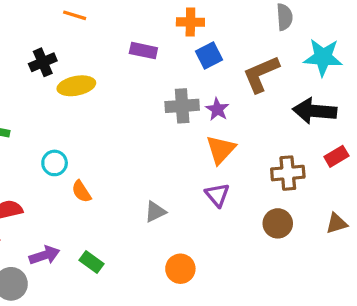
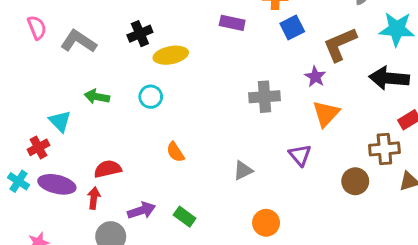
gray cross: (182, 106) -> (264, 97), moved
purple star: (217, 109) -> (315, 77), moved
orange triangle: (221, 150) -> (326, 114), moved
cyan circle: (55, 163) -> (151, 97), moved
brown cross: (288, 173) -> (384, 149), moved

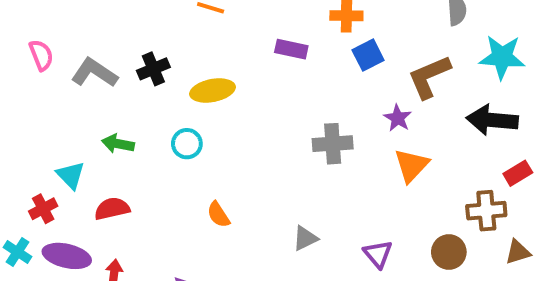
black cross: (140, 34) -> (153, 69), moved
purple triangle: (300, 155) -> (378, 254), moved
red semicircle: (108, 169) -> (112, 209), moved

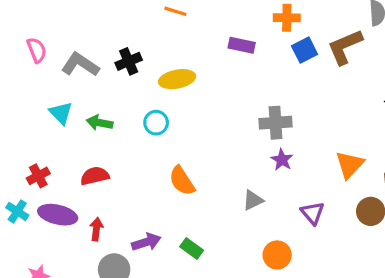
brown L-shape: (429, 77) -> (345, 47), moved
purple star: (398, 118) -> (282, 160), moved
orange triangle: (411, 165) -> (350, 165), moved
cyan triangle: (71, 175) -> (61, 113), moved
orange semicircle: (218, 215) -> (182, 181), size x1.4

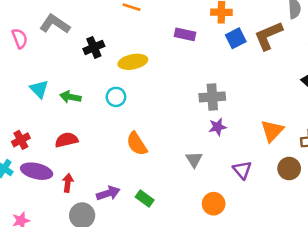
gray L-shape: (80, 65) -> (55, 24), moved
purple star: (282, 160) -> (218, 127), turned 30
gray triangle: (253, 200) -> (194, 159), turned -36

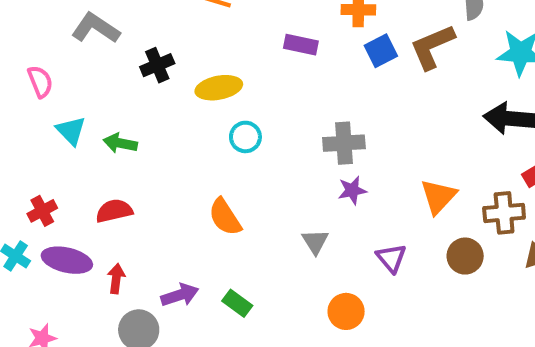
pink semicircle: (20, 38) -> (40, 82), moved
cyan circle: (116, 97) -> (245, 137), moved

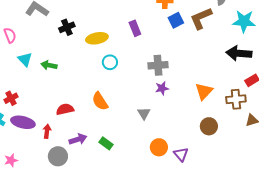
purple rectangle: (301, 45) -> (135, 28), moved, turned 56
red semicircle: (114, 211) -> (65, 109), moved
brown circle: (465, 256) -> (209, 126), moved
purple triangle: (391, 258) -> (181, 154), moved

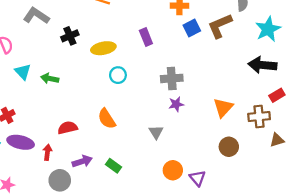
cyan star: (244, 21) -> (268, 29), turned -30

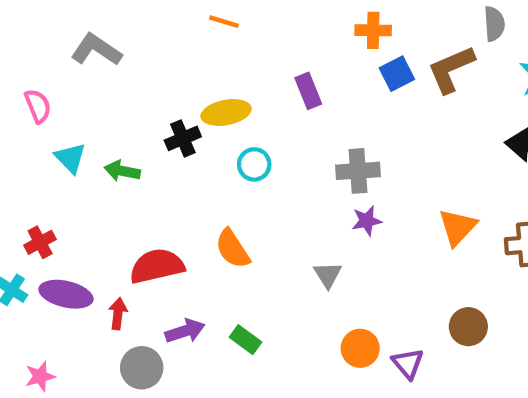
black cross: (70, 36) -> (183, 138), moved
red semicircle: (68, 128) -> (157, 266), size x1.4
brown circle: (229, 147) -> (468, 327), moved

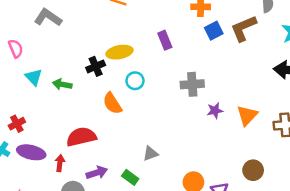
purple star: (367, 221) -> (215, 111), moved
orange semicircle: (233, 249) -> (112, 103), moved
gray triangle: (328, 275) -> (150, 154), moved, turned 42

